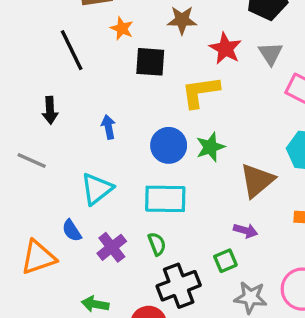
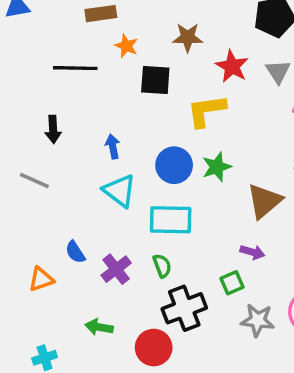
black line: (72, 50) -> (75, 68), turned -63
cyan triangle: (97, 189) -> (120, 191), moved, turned -45
orange triangle: (38, 257) -> (41, 279), size x0.7

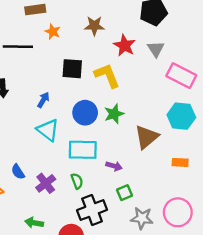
black square: (155, 80) -> (72, 69), moved
yellow L-shape: (206, 111) -> (107, 76), turned 76
blue arrow: (113, 146) -> (43, 100), turned 42
purple arrow: (252, 252) -> (114, 166), moved

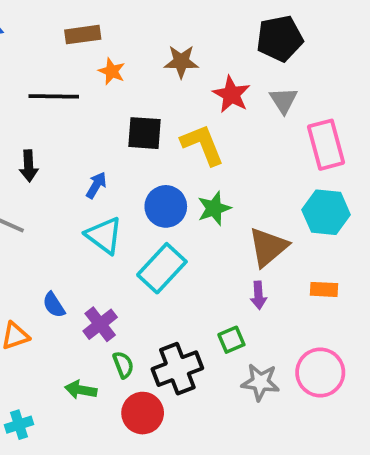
pink rectangle: (181, 76) -> (326, 145), turned 48
cyan rectangle: (83, 150) -> (162, 268), turned -48
purple arrow: (114, 166) -> (258, 295), moved, turned 70
green semicircle: (77, 181) -> (123, 365), moved

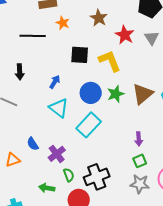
brown star: (181, 62) -> (99, 18), turned 30
brown triangle: (268, 247) -> (143, 94), moved
green square: (231, 340) -> (140, 161), moved

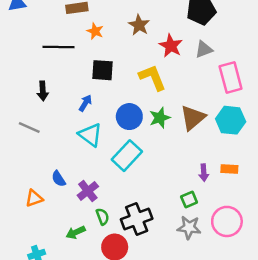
gray triangle: (152, 38) -> (204, 49), turned 42
black square: (80, 55) -> (102, 70), moved
purple arrow: (139, 139) -> (204, 173), moved
green arrow: (47, 188) -> (76, 232), turned -35

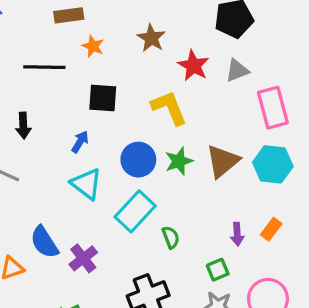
orange rectangle: (229, 169) -> (271, 229), turned -56
blue semicircle: (59, 179) -> (44, 242), size x1.5
green semicircle: (102, 217) -> (171, 237), moved

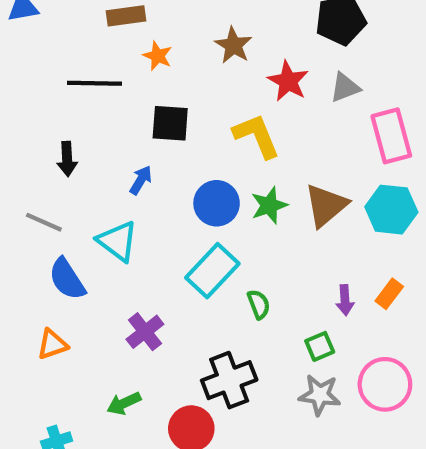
cyan triangle: (87, 184) -> (118, 241), moved
blue semicircle: (44, 242) -> (67, 279), moved

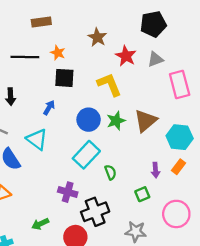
orange star: (158, 56) -> (58, 53), moved
cyan hexagon: (391, 210) -> (180, 137), moved
purple cross: (145, 332) -> (68, 192), moved, turned -36
gray star: (320, 395) -> (136, 232), moved

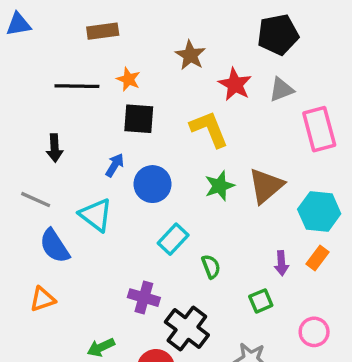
blue circle: (89, 120) -> (153, 184), moved
cyan rectangle: (86, 155) -> (173, 239), size x0.7
black cross: (95, 212) -> (187, 328), turned -32
pink circle: (176, 214) -> (314, 332), size x0.7

